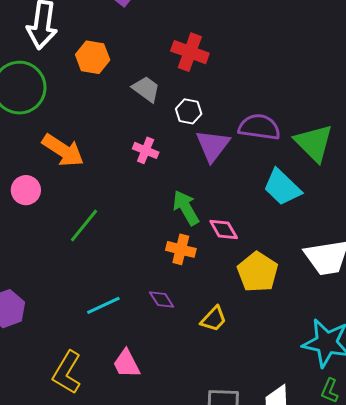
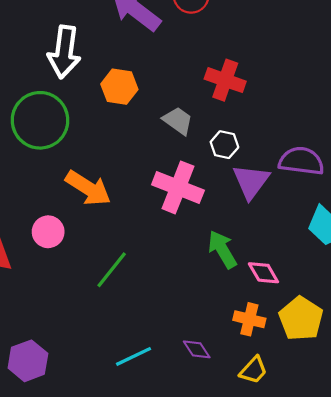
pink cross: (146, 150) -> (178, 187), size x1.8
orange cross: (181, 249) -> (249, 319), moved

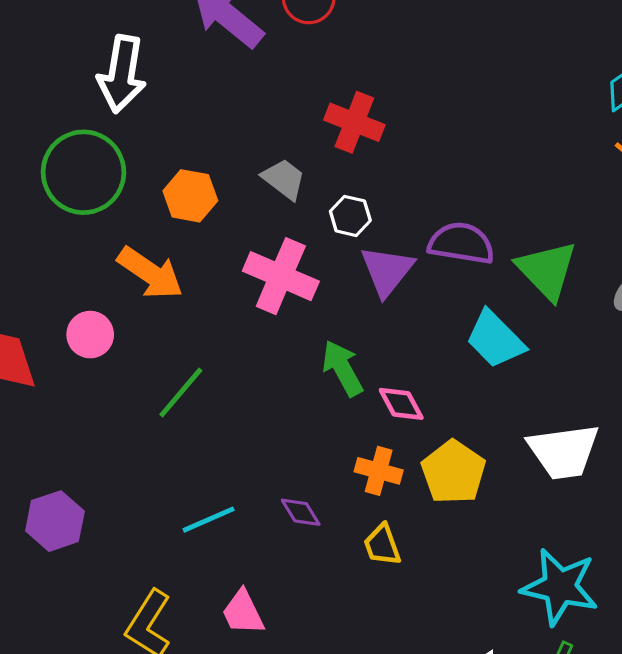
orange hexagon: (119, 87) -> (190, 196), moved
yellow trapezoid: (253, 370) -> (382, 545), turned 116

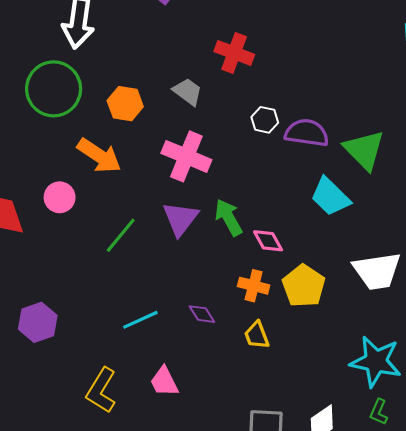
white hexagon: (350, 216) -> (265, 120), moved
purple triangle: (387, 271) -> (180, 219), moved

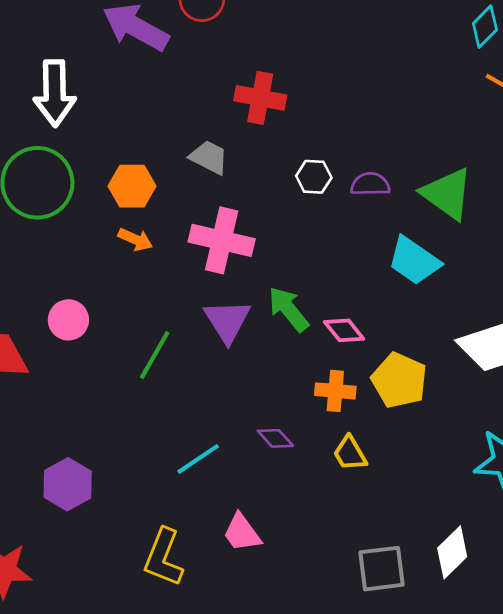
purple semicircle: (307, 133) -> (370, 184), size x0.7
orange arrow: (99, 156) -> (135, 239), moved, size x0.6

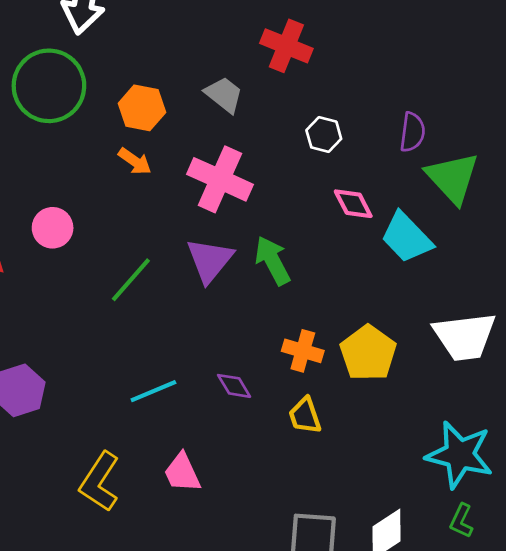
purple semicircle: (370, 184) -> (412, 132), moved, turned 87
pink diamond: (344, 330) -> (353, 204), moved

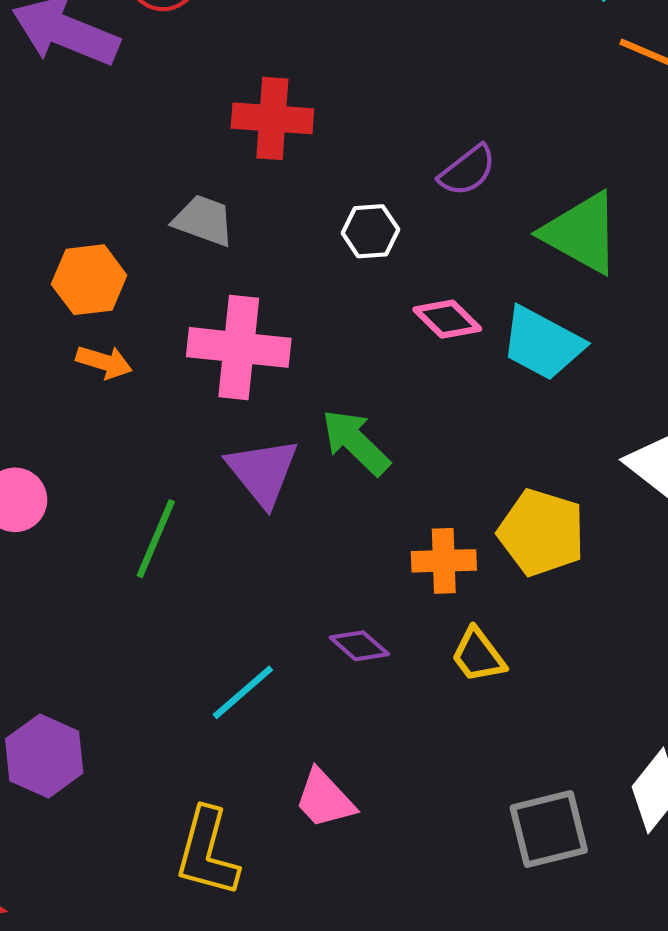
purple semicircle: (412, 132) -> (467, 170), moved, turned 63

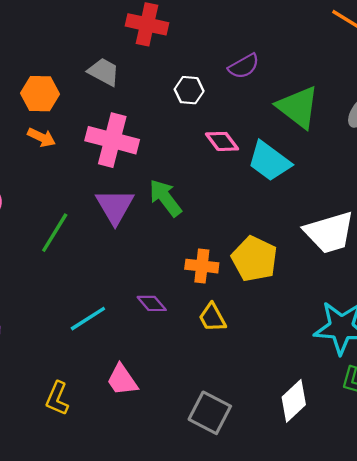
gray square: (549, 829) -> (210, 413), moved, turned 33
yellow L-shape: (207, 852) -> (57, 398), size x0.7

